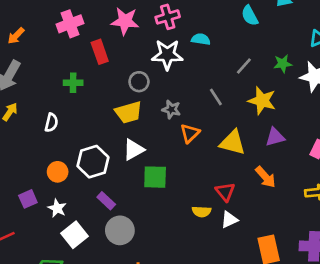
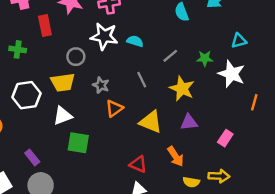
cyan semicircle: (201, 39) -> (135, 41), moved
white hexagon: (93, 162) -> (26, 95), moved
red triangle: (225, 192) -> (138, 164), turned -36
yellow semicircle: (202, 212) -> (191, 182), moved

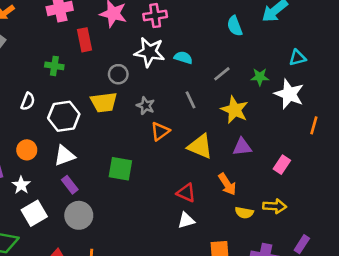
white triangle: (63, 116) -> (65, 156), moved

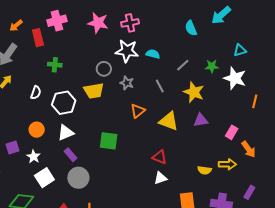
red rectangle: (84, 40) -> (38, 38), moved
gray star: (146, 106) -> (127, 83), moved
orange arrow: (227, 184) -> (249, 149), moved

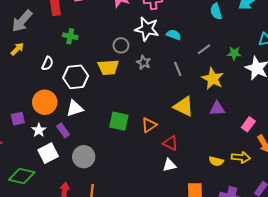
orange triangle: (138, 111) -> (149, 125), moved
orange circle: (37, 130) -> (45, 102), size x1.5
purple rectangle: (71, 155) -> (63, 130), moved

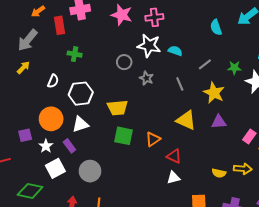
yellow trapezoid: (108, 67) -> (118, 108), moved

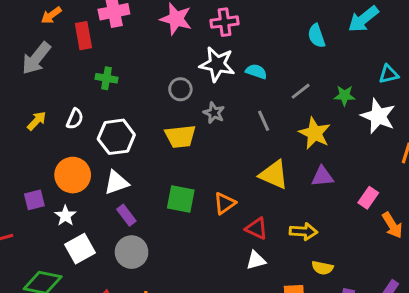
yellow arrow: (23, 67) -> (37, 121), moved
yellow trapezoid: (118, 108) -> (180, 136), moved
purple rectangle: (69, 146) -> (126, 215), moved
yellow arrow: (243, 169) -> (304, 231), moved
yellow semicircle: (219, 173) -> (322, 268), moved

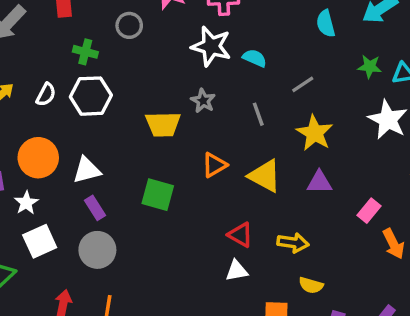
gray circle: (180, 89) -> (129, 25), moved
green star: (345, 96) -> (370, 67), moved
white hexagon: (116, 137) -> (91, 96), moved
orange triangle: (225, 203) -> (214, 165), moved

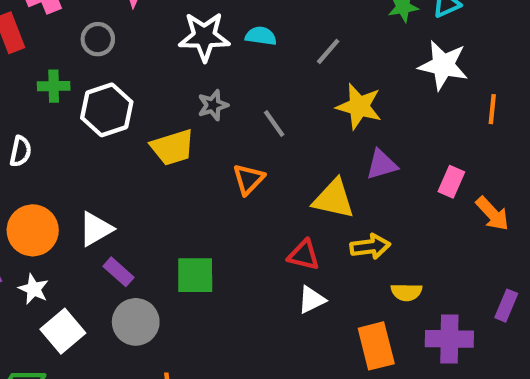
white hexagon: (91, 96) -> (107, 110), moved
gray star: (203, 101) -> (213, 105), turned -30
gray line: (258, 114) -> (274, 124), moved
yellow triangle: (265, 176) -> (334, 199), moved
green square: (158, 195) -> (195, 275), moved

